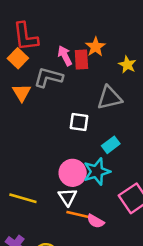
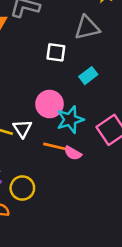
cyan star: (97, 172) -> (70, 120), moved
white triangle: (67, 197) -> (22, 129), moved

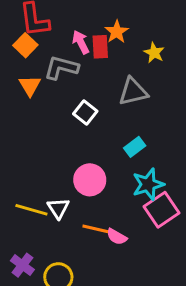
white square: (56, 52) -> (85, 113), moved, turned 30
cyan star: (70, 120) -> (148, 184), moved

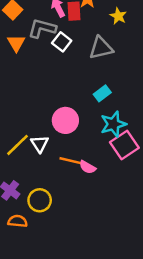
white square: (85, 113) -> (62, 42), moved
yellow line: (31, 210) -> (17, 145), turned -60

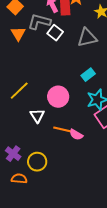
yellow line: (17, 145) -> (19, 91), moved

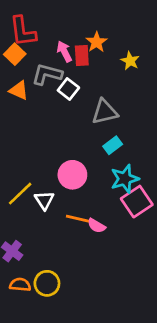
orange triangle: (18, 34) -> (19, 90), turned -35
gray triangle: (87, 38) -> (105, 112), moved
yellow line: (19, 91) -> (20, 194), moved
yellow circle: (37, 162) -> (47, 283), moved

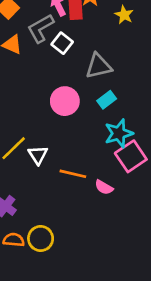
gray L-shape: (47, 74) -> (41, 28), turned -44
pink circle: (72, 175) -> (65, 101), moved
pink semicircle: (97, 226) -> (104, 187), moved

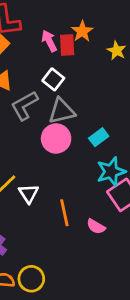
gray L-shape: (41, 28) -> (24, 106), moved
gray triangle: (99, 66) -> (62, 111), moved
orange line: (73, 174) -> (64, 213), turned 65

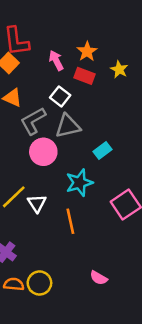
red rectangle: (67, 45) -> (84, 76), moved, turned -66
pink circle: (56, 139) -> (43, 152), moved
cyan star: (111, 172) -> (79, 183), moved
pink semicircle: (96, 227) -> (99, 278), moved

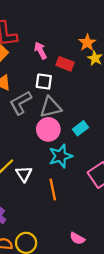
orange star: (87, 51) -> (87, 43), moved
white square: (60, 96) -> (44, 82), turned -30
pink circle: (43, 152) -> (48, 129), moved

